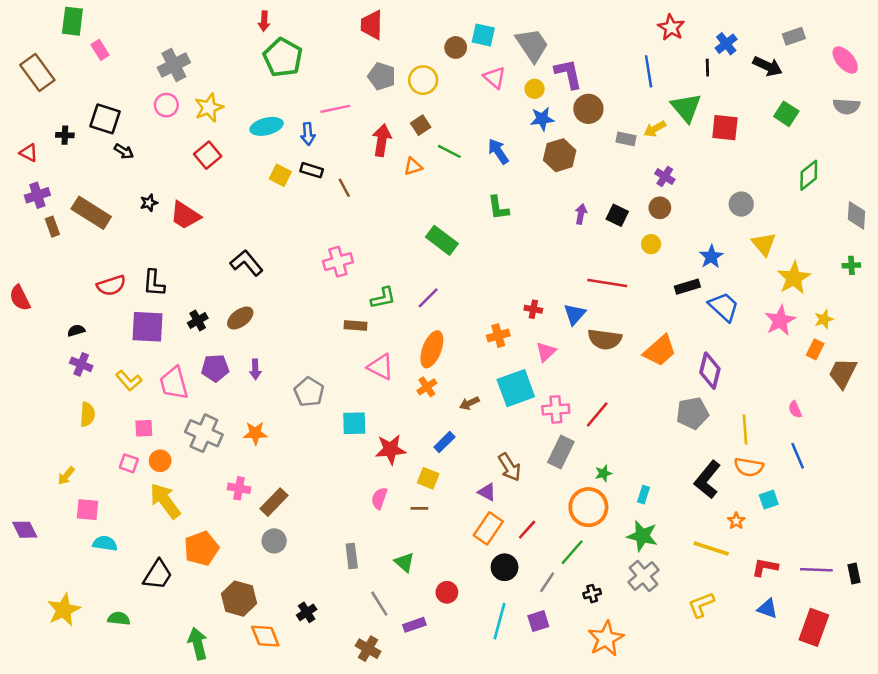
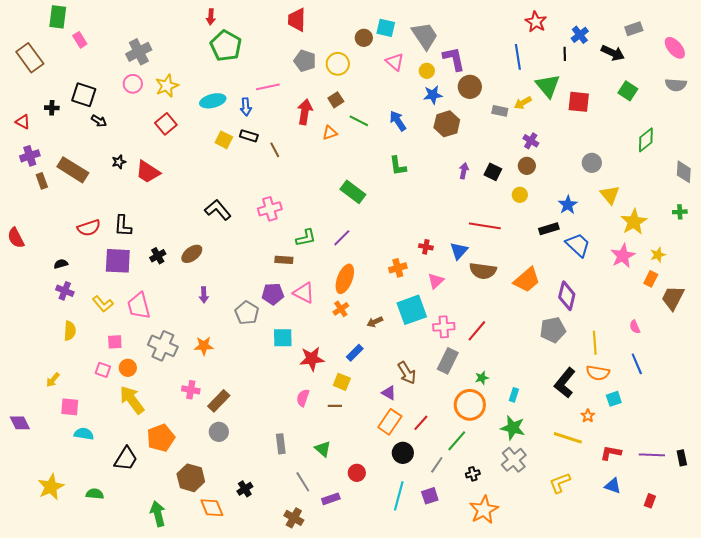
black L-shape: (247, 263) -> (218, 210), moved
purple pentagon: (215, 368) -> (273, 294), moved
red rectangle: (814, 627) -> (650, 501), size x0.5

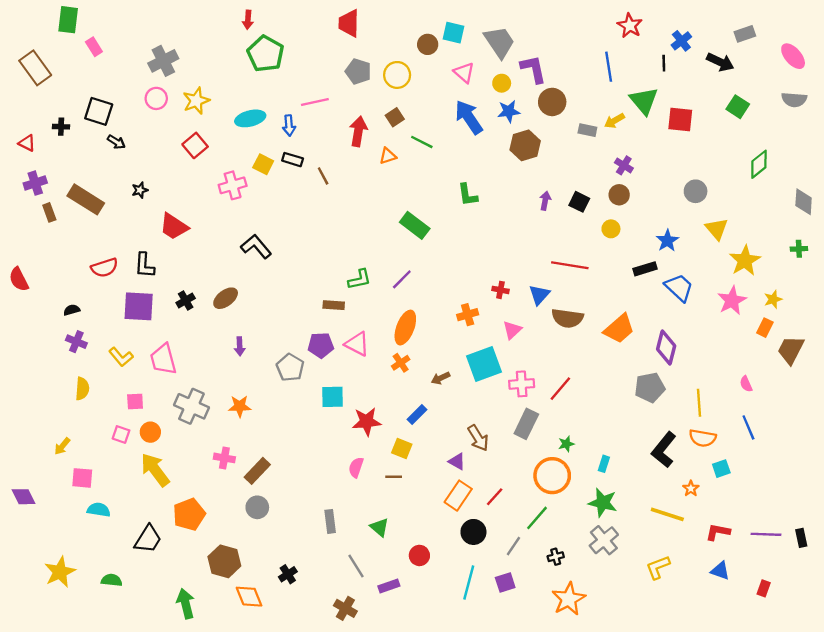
blue arrow: (398, 121) -> (469, 117), moved, size x1.4
red trapezoid: (148, 172) -> (174, 227), moved
pink cross: (270, 209) -> (233, 185), moved

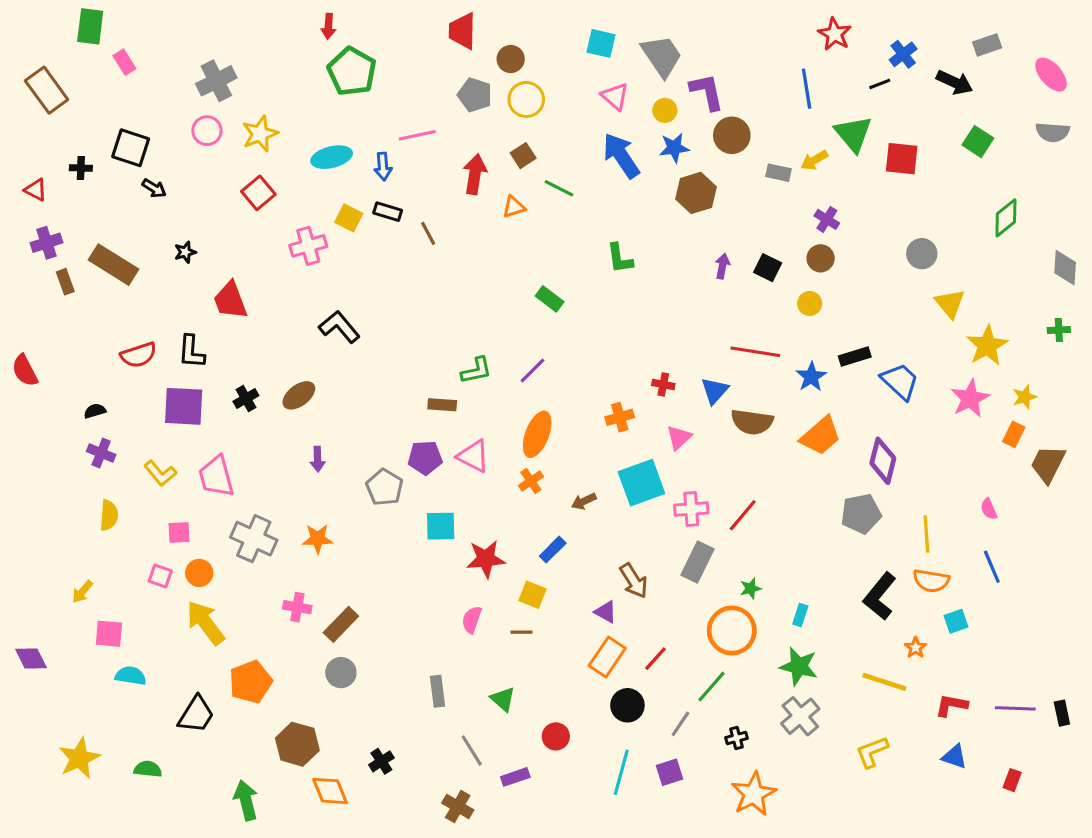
brown circle: (428, 44) -> (511, 59), moved
black line: (664, 63) -> (880, 84), turned 70
green rectangle: (415, 225) -> (550, 299), size x0.7
red trapezoid: (174, 227) -> (230, 300), turned 36
blue star: (667, 241) -> (811, 377), moved

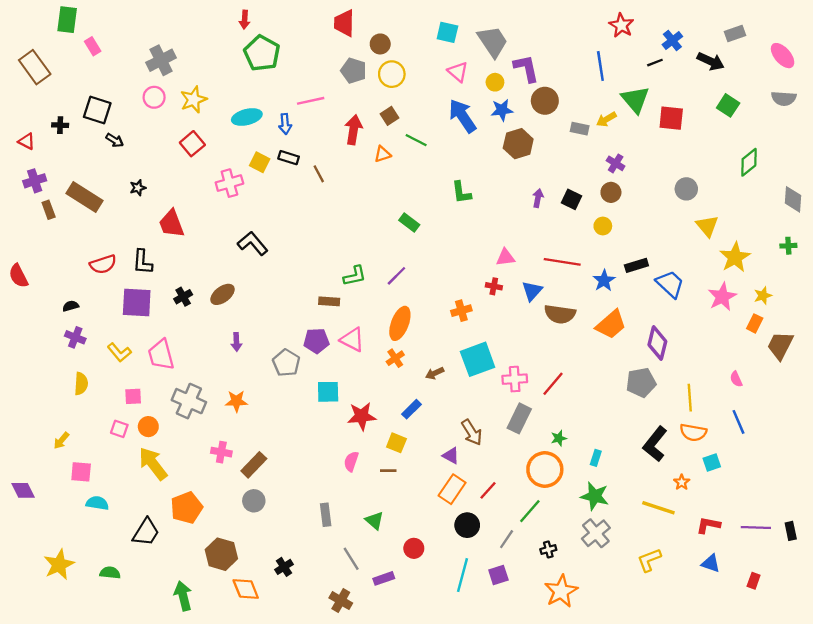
pink triangle: (679, 437) -> (505, 257), moved, turned 36

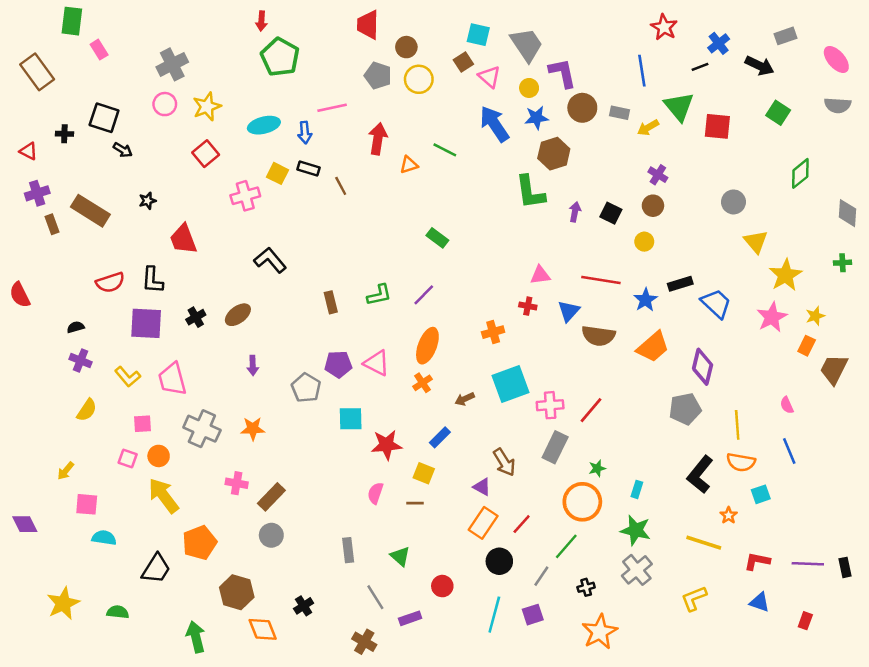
brown square: (389, 116) -> (463, 62), moved
gray rectangle: (580, 129) -> (619, 113), moved
green L-shape: (461, 192) -> (530, 192), moved, size x1.4
brown rectangle: (329, 301) -> (331, 302), moved, turned 72
yellow semicircle: (81, 384) -> (87, 410), turned 30

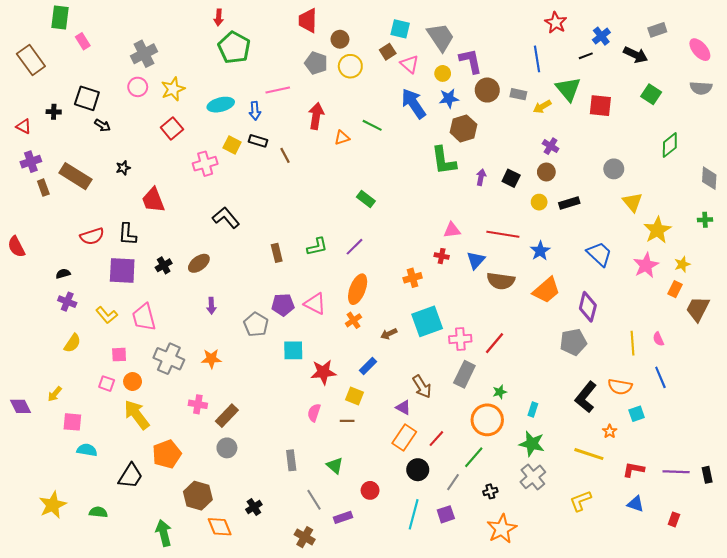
black rectangle: (680, 284) -> (569, 203), moved
yellow line: (737, 425) -> (632, 343), moved
purple diamond: (25, 524) -> (21, 406), moved

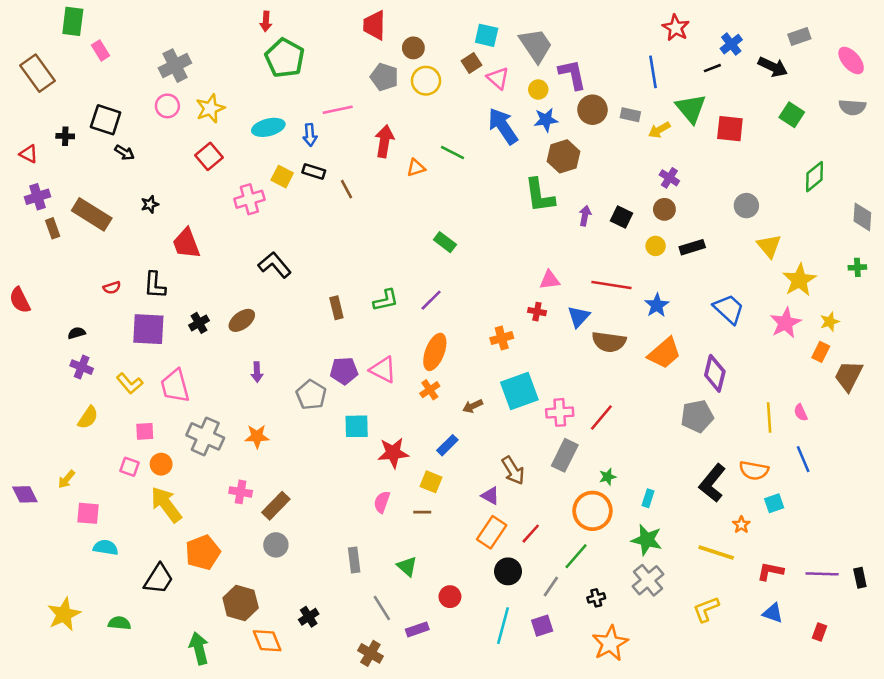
red semicircle: (92, 236) -> (112, 288), size x0.6

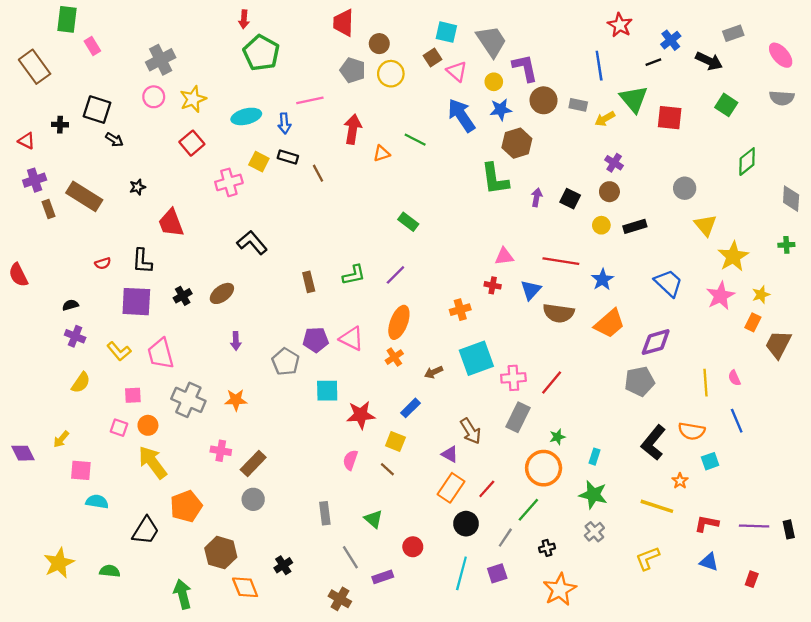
purple diamond: (715, 373) -> (656, 342), turned 60
brown line: (422, 512) -> (387, 469), turned 42
gray cross: (648, 580) -> (594, 532), size x0.7

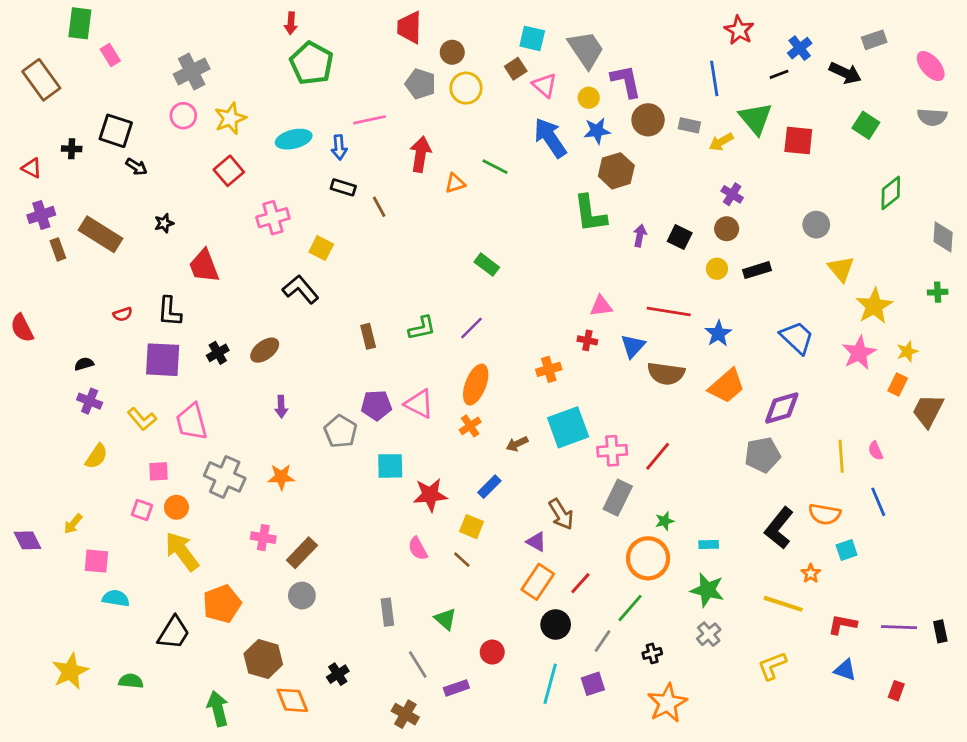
yellow square: (259, 162) -> (321, 248), moved
cyan rectangle: (594, 457) -> (709, 545), turned 70
pink semicircle: (350, 460) -> (418, 549), turned -48

